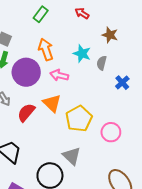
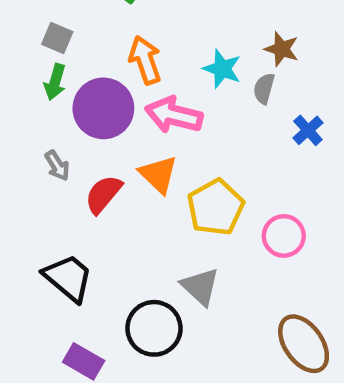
brown star: (110, 35) -> (282, 49), moved
pink arrow: (59, 75) -> (174, 115), size x1.4

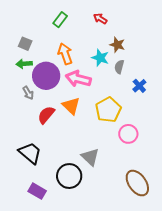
brown star: (282, 49) -> (117, 45), moved
green arrow: (55, 82) -> (24, 64), turned 70
gray arrow: (57, 166) -> (28, 93), moved
yellow pentagon: (216, 207) -> (108, 110), moved

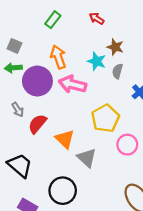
gray arrow: (28, 93) -> (18, 110), moved
orange triangle: (71, 106) -> (65, 139), moved
gray triangle: (90, 157) -> (87, 158), moved

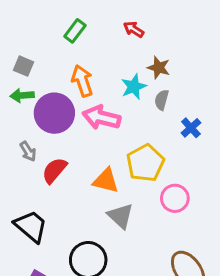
cyan star: (97, 61) -> (134, 87), turned 30
orange triangle: (65, 139) -> (106, 181), moved, turned -30

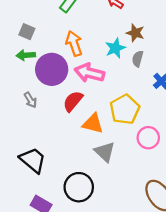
red semicircle: (54, 170) -> (73, 101), moved

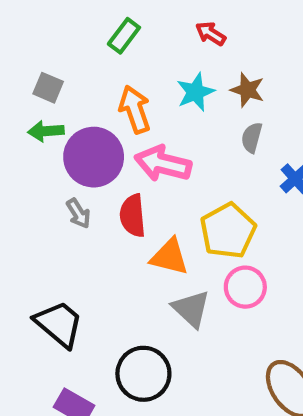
cyan star: (115, 48) -> (195, 92), moved
gray arrow: (30, 100) -> (78, 213), moved
red semicircle: (73, 101) -> (133, 216), turned -45
pink circle: (148, 138) -> (245, 287), moved

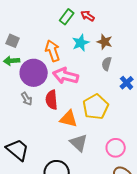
green rectangle: (124, 36) -> (67, 17), moved
pink circle: (245, 287) -> (116, 148), moved

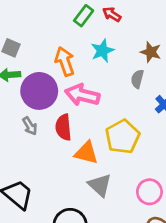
brown star: (105, 42) -> (151, 52), moved

